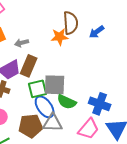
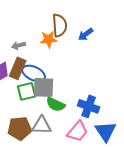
gray arrow: (22, 43) -> (19, 45), moved
blue ellipse: (45, 107) -> (34, 73), moved, turned -30

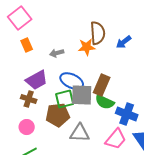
brown rectangle: (18, 68) -> (102, 85), moved
green semicircle: (56, 104) -> (105, 102), moved
brown pentagon: (20, 128) -> (58, 115), moved

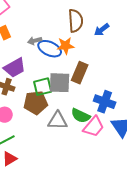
orange star: (87, 47) -> (66, 46), moved
blue ellipse: (72, 81) -> (50, 49), moved
green semicircle: (105, 102) -> (81, 116), moved

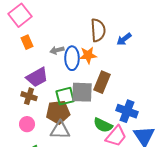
blue ellipse: (50, 49) -> (72, 58), turned 65
gray triangle: (58, 121) -> (60, 130), moved

